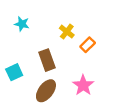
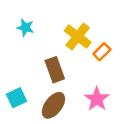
yellow cross: (67, 32) -> (78, 36), size x1.5
cyan square: (14, 72) -> (16, 98), moved

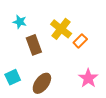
brown rectangle: (55, 70) -> (34, 45), moved
pink star: (97, 99) -> (88, 78), moved

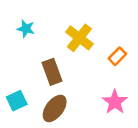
orange rectangle: (80, 41) -> (117, 56), moved
brown rectangle: (34, 45) -> (52, 72), moved

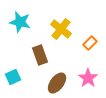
cyan star: (26, 29) -> (20, 22), size x1.5
brown ellipse: (55, 108) -> (57, 83), moved

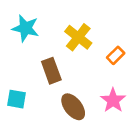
cyan square: (13, 77) -> (16, 99), turned 35
brown ellipse: (57, 83) -> (73, 107), turned -75

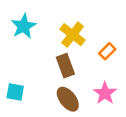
cyan star: (26, 28) -> (24, 26), turned 30
brown rectangle: (51, 71) -> (65, 66), moved

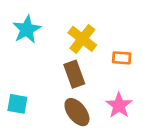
orange rectangle: (107, 51) -> (122, 58), turned 49

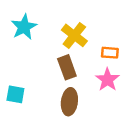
pink star: (119, 105) -> (107, 80), moved
brown ellipse: (77, 112) -> (69, 102), turned 45

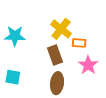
cyan star: (24, 27) -> (15, 36), moved, turned 30
orange rectangle: (110, 53) -> (79, 43), moved

